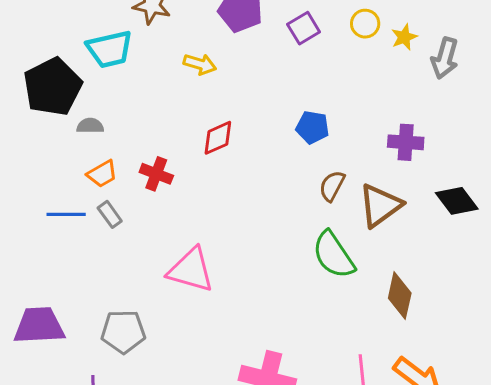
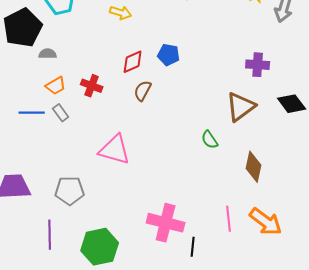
blue pentagon: (313, 127) -> (169, 55), moved
brown semicircle: (332, 186) -> (143, 91), moved
green semicircle: (334, 255) -> (210, 140), size x0.6

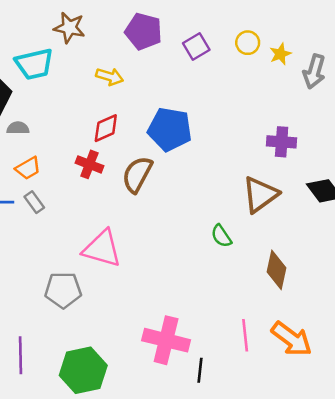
blue pentagon: (169, 55) -> (170, 129), size x1.6
red diamond: (133, 62) -> (106, 128), moved
red cross: (92, 86) -> (89, 164), moved
brown semicircle: (143, 91) -> (137, 174), size x1.4
gray pentagon: (70, 191) -> (63, 290), moved

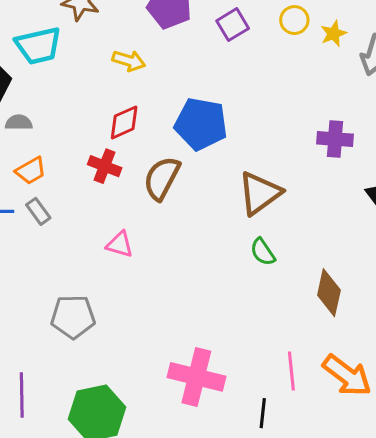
brown triangle: (260, 195) -> (260, 193), moved
pink triangle: (102, 249) -> (120, 244), moved, size x0.6
black line: (200, 370) -> (263, 413), moved

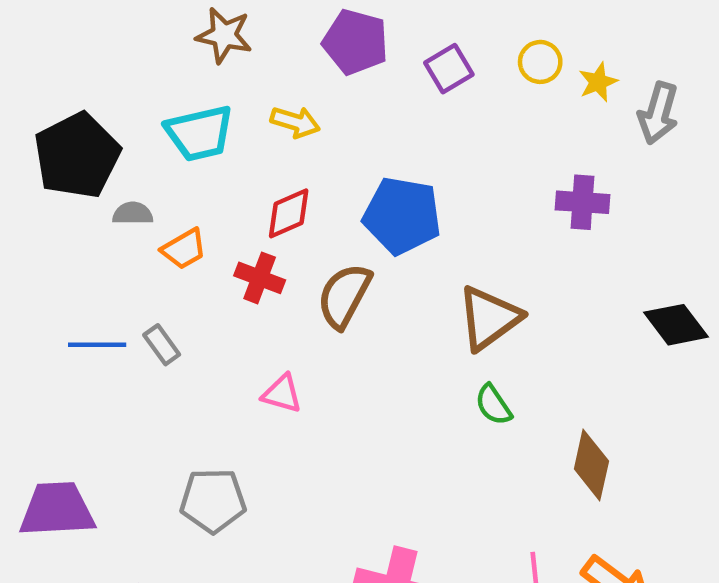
cyan trapezoid: (38, 46) -> (200, 133), moved
purple cross: (335, 139) -> (582, 202), moved
orange trapezoid: (31, 171) -> (184, 249), moved

